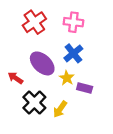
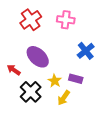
blue cross: (73, 53) -> (86, 51), moved
yellow star: (67, 78) -> (55, 81), moved
yellow arrow: (60, 109) -> (64, 98), moved

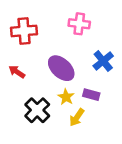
red cross: (31, 20) -> (24, 31), moved, turned 30
purple ellipse: (38, 57) -> (61, 68), moved
red arrow: (14, 70) -> (17, 72), moved

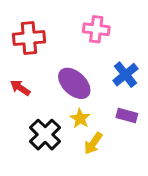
purple rectangle: (91, 95) -> (127, 116), moved

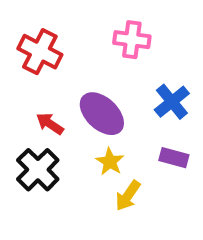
red cross: (29, 38) -> (40, 52), turned 32
red arrow: (20, 88) -> (50, 124), moved
black cross: (45, 135) -> (38, 170), moved

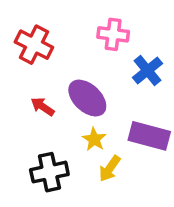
blue cross: (172, 102) -> (148, 70), moved
purple rectangle: (174, 158) -> (149, 136), size x1.6
black cross: (38, 170) -> (49, 172), moved, turned 33

